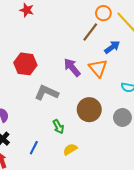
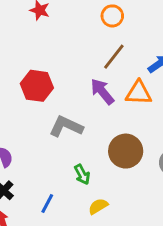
orange circle: (103, 13) -> (112, 16), moved
brown line: (90, 32) -> (114, 57), moved
orange triangle: (98, 68) -> (139, 93), turned -48

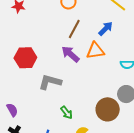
brown circle: (126, 151) -> (108, 109), moved

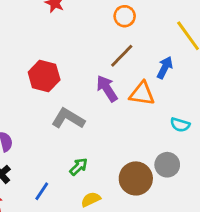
blue arrow: (106, 29) -> (165, 68), turned -35
green arrow: (66, 113) -> (79, 167), turned -112

